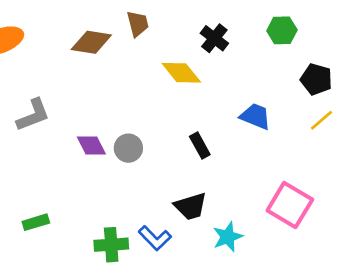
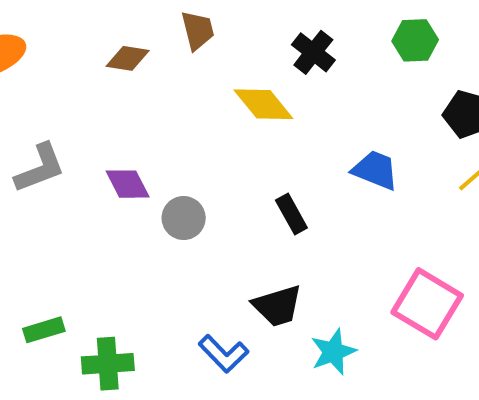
brown diamond: (91, 42) -> (128, 58), size x0.7
purple diamond: (91, 145) -> (128, 184), moved
green cross: (111, 245) -> (108, 364), moved

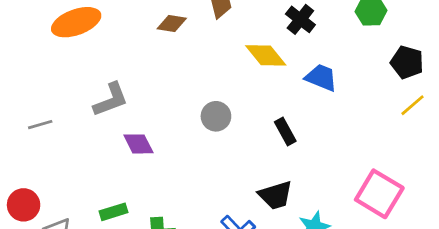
blue trapezoid: (375, 170) -> (321, 78), moved
purple diamond: (128, 184) -> (138, 144), moved
gray circle: (184, 218) -> (216, 116), moved

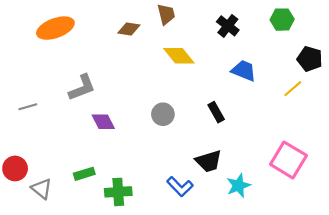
yellow diamond: (266, 55) -> (179, 56), moved
yellow line: (413, 105) -> (293, 89), moved
gray circle: (216, 116) -> (163, 114), moved

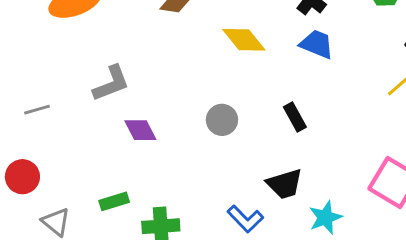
blue trapezoid: (244, 71) -> (317, 44), moved
red circle: (15, 168) -> (22, 177), moved

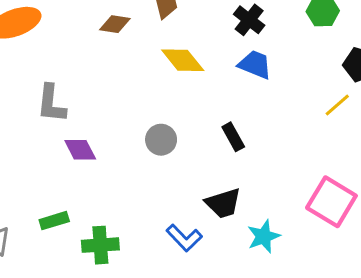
gray L-shape: (111, 83) -> (51, 104), turned 117

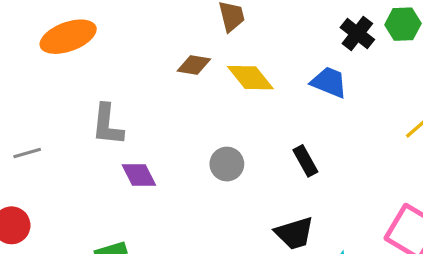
black cross: (249, 20) -> (357, 34), moved
brown diamond: (115, 24) -> (194, 65), moved

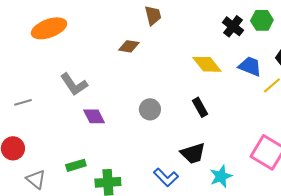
yellow diamond: (250, 78) -> (207, 64), moved
blue trapezoid: (329, 82) -> (250, 66), moved
gray L-shape: (107, 125) -> (74, 84), turned -40

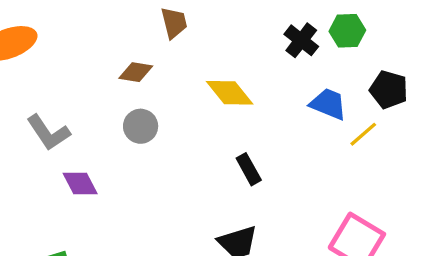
yellow diamond: (207, 64) -> (230, 93), moved
gray circle: (150, 109) -> (141, 126), moved

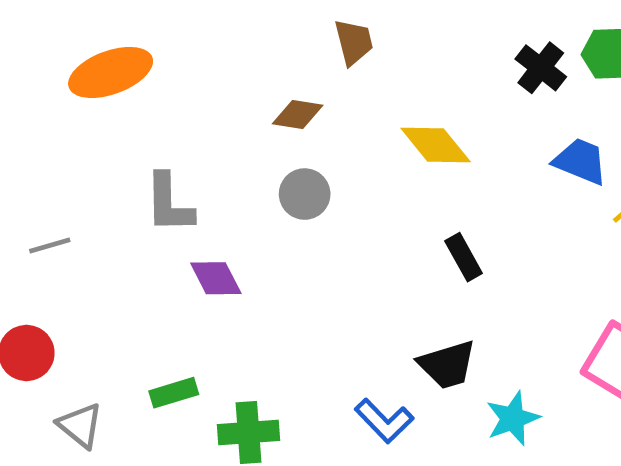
gray L-shape: (48, 133) -> (169, 203), turned 33

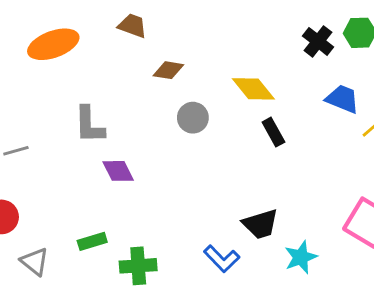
brown trapezoid: (354, 42) -> (132, 26), moved, turned -56
gray circle: (305, 194) -> (193, 118), moved
black rectangle: (464, 257) -> (273, 132), moved

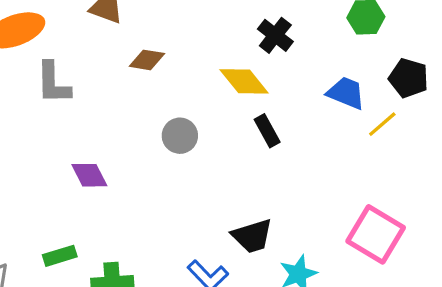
black cross: (318, 41) -> (275, 35), moved
gray circle: (193, 118) -> (180, 136), moved
gray L-shape: (89, 125) -> (53, 83), moved

